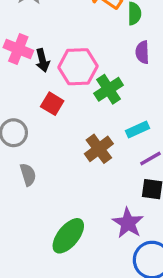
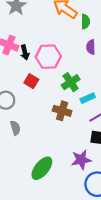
green cross: (109, 89) -> (71, 82), moved
brown cross: (99, 149) -> (62, 111), turned -36
purple star: (128, 223) -> (81, 160), turned 30

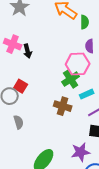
pink hexagon: (48, 57) -> (78, 64), moved
red square: (31, 81) -> (21, 86), moved

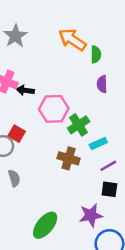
black arrow: (28, 51) -> (25, 90), turned 112
pink hexagon: (78, 64) -> (54, 109), moved

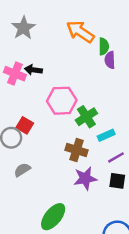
purple semicircle: (102, 84) -> (110, 60), moved
black arrow: (25, 90) -> (33, 70), moved
gray semicircle: (14, 178) -> (22, 170), turned -105
purple star: (91, 215) -> (85, 178), moved

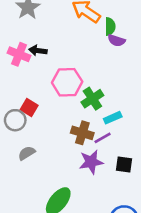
purple semicircle: (110, 60) -> (116, 40), turned -70
purple line: (116, 157) -> (103, 138), moved

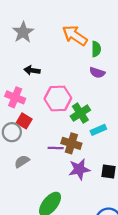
purple semicircle: (116, 40) -> (97, 73), moved
pink cross: (19, 54) -> (15, 97), moved
purple line: (103, 138) -> (56, 148), moved, turned 32

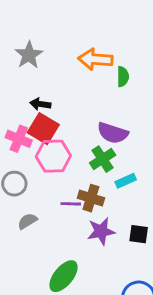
orange arrow: (75, 36) -> (95, 59), turned -30
purple semicircle: (97, 73) -> (113, 133), moved, size x1.5
pink hexagon: (58, 98) -> (53, 156), moved
red square: (24, 121) -> (43, 129), moved, size x1.5

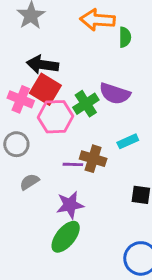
black arrow: (40, 104) -> (42, 65), size x1.5
green cross: (103, 159) -> (86, 104), moved
purple star: (101, 231) -> (70, 205), moved

